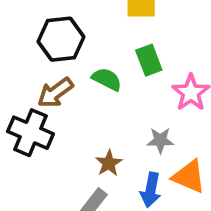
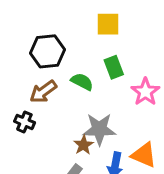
black cross: (30, 133) -> (24, 122), size x0.6
gray star: (160, 140) -> (99, 129), moved, size x1.6

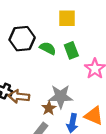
green semicircle: (82, 82) -> (48, 48), moved
brown arrow: (43, 92) -> (19, 96), moved, turned 42

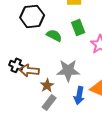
green semicircle: (48, 48) -> (54, 35), moved
brown star: (49, 108) -> (47, 85), moved

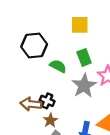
black cross: (16, 65) -> (47, 101), moved
gray star: (68, 70) -> (84, 86), moved, turned -30

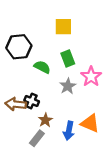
gray star: (84, 86) -> (68, 86), size x0.7
brown star: (50, 120) -> (45, 120), moved

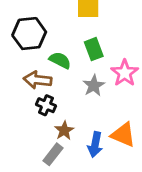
brown arrow: (16, 104) -> (38, 80), moved

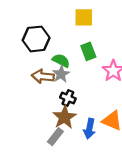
gray star: (94, 86) -> (61, 74), moved
black cross: (46, 105) -> (68, 98), moved
brown star: (64, 130) -> (64, 117), size x1.5

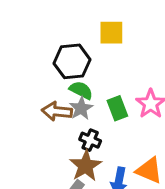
black hexagon: (36, 39) -> (72, 61), moved
green rectangle: (88, 51) -> (117, 108), moved

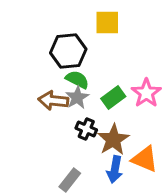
green rectangle: (117, 108) -> (113, 98), turned 75
brown star: (86, 166) -> (113, 140), moved

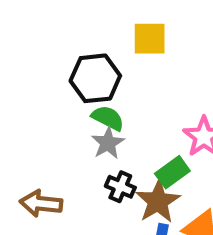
green rectangle: (113, 98) -> (172, 172), moved
brown arrow: (53, 101) -> (41, 203), moved

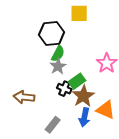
green semicircle: (108, 118) -> (58, 54), turned 91
green rectangle: (172, 172) -> (77, 81), moved

